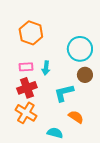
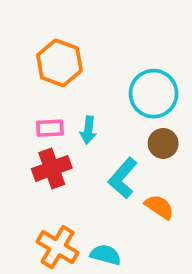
cyan L-shape: (64, 93) -> (123, 178), turned -35
orange cross: (26, 113) -> (58, 247), moved
orange semicircle: (76, 117) -> (159, 207), moved

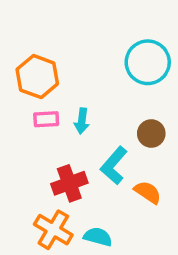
orange hexagon: (59, 63) -> (37, 77), moved
cyan circle: (154, 94) -> (148, 62), moved
red cross: (52, 168) -> (69, 183), moved

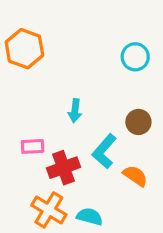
cyan circle: (148, 62) -> (135, 57), size x0.7
orange hexagon: (37, 77) -> (24, 49), moved
pink rectangle: (46, 119) -> (33, 146), moved

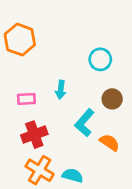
cyan circle: (135, 57) -> (100, 59), moved
pink rectangle: (33, 146) -> (26, 99), moved
red cross: (64, 168) -> (34, 135), moved

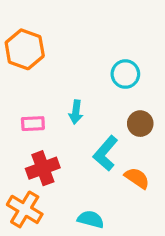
orange cross: (40, 170) -> (25, 209), moved

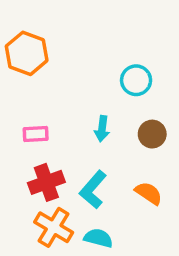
cyan arrow: (76, 112) -> (102, 129), moved
cyan L-shape: (106, 153) -> (93, 190), moved
orange cross: (25, 209) -> (54, 227), moved

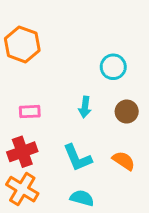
red cross: (46, 182) -> (22, 152), moved
cyan L-shape: (93, 190) -> (77, 158), turned -64
orange cross: (54, 227) -> (22, 189), moved

